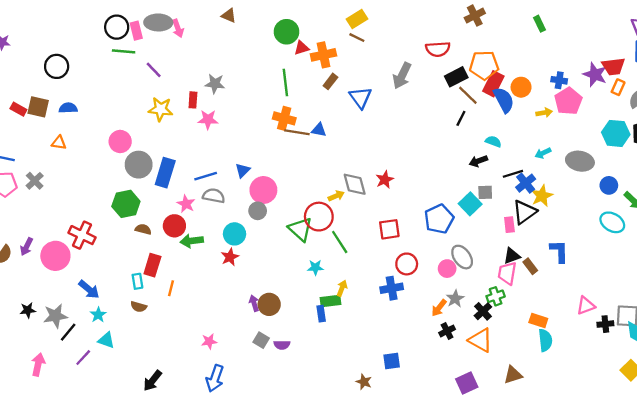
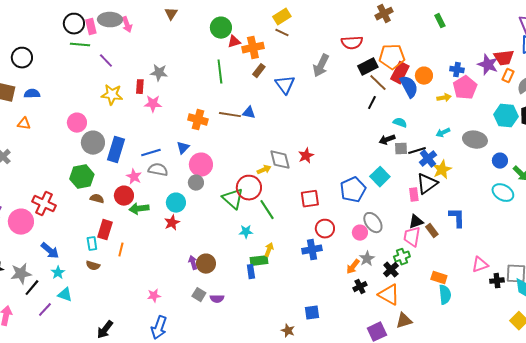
brown triangle: (229, 16) -> (171, 14), turned 40
orange cross: (284, 118) -> (198, 120), moved
gray square: (485, 192) -> (401, 149), moved
brown triangle: (513, 375) -> (404, 321), moved

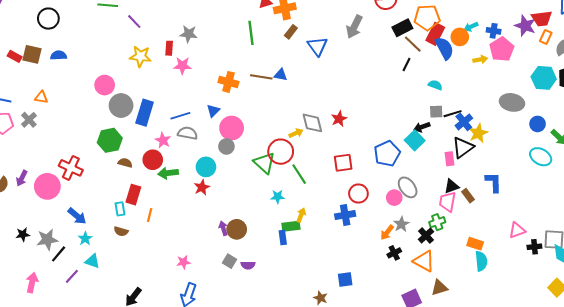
orange triangle: (24, 124) -> (41, 97), moved
cyan arrow: (443, 133) -> (471, 27), moved
black arrow: (387, 140) -> (422, 127), moved

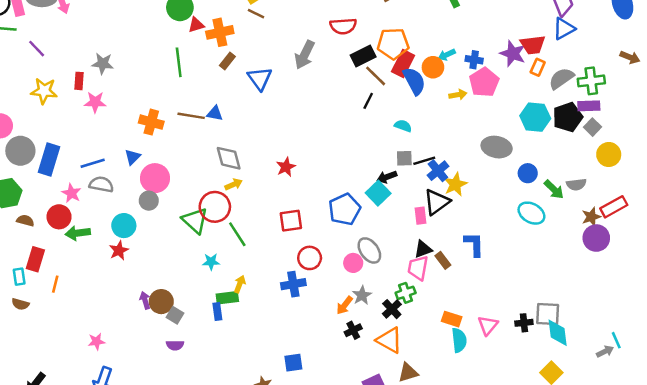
gray diamond: (312, 123) -> (229, 158), moved
pink triangle: (517, 230) -> (488, 325), moved, turned -30
gray square: (229, 261) -> (175, 315), moved

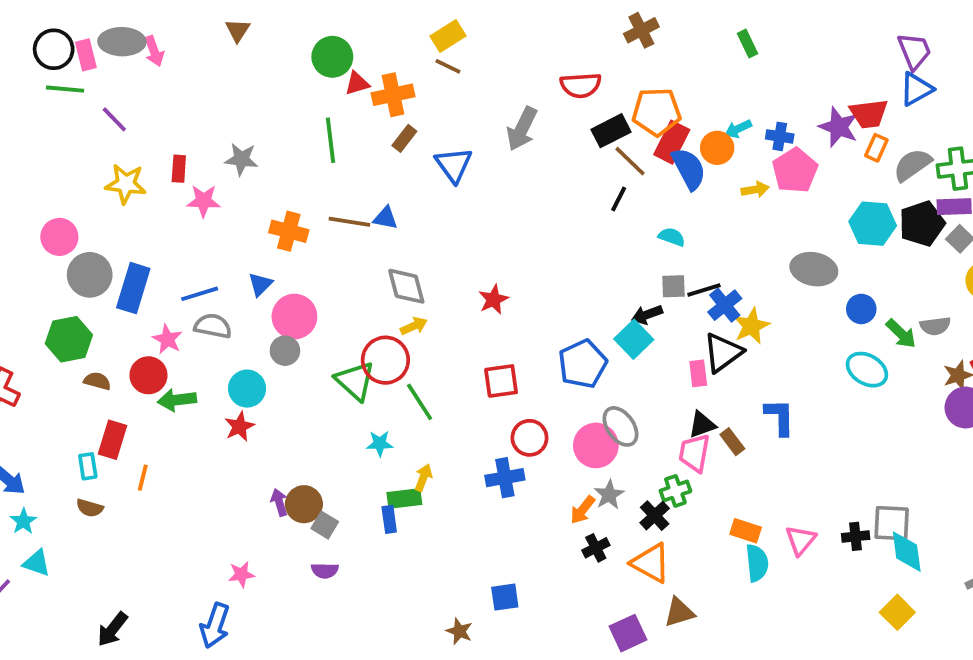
gray star: (103, 63) -> (241, 159), moved
pink circle: (353, 263) -> (596, 445), size x1.5
pink star: (96, 341) -> (241, 574), moved

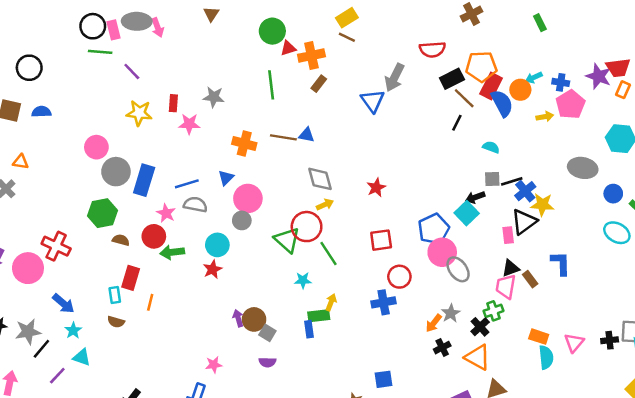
blue triangle: (454, 165) -> (373, 101), moved
yellow star: (751, 326) -> (542, 205), turned 30
pink circle: (596, 445) -> (442, 252), moved

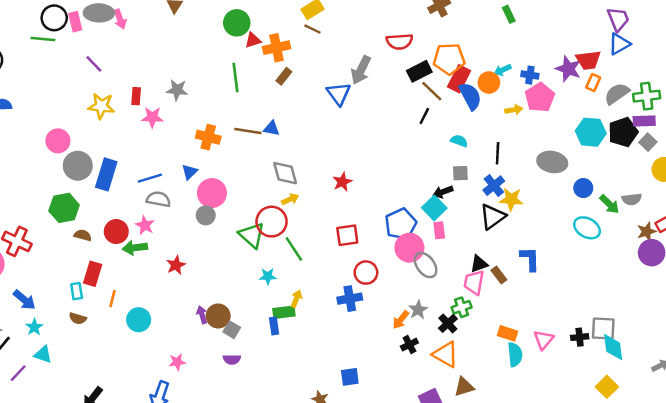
green line: (100, 52) -> (43, 39), moved
black line: (512, 181) -> (498, 153), moved, turned -70
pink star: (166, 213) -> (145, 225), moved
pink rectangle: (508, 235) -> (439, 230), moved
cyan circle: (217, 245) -> (139, 320), moved

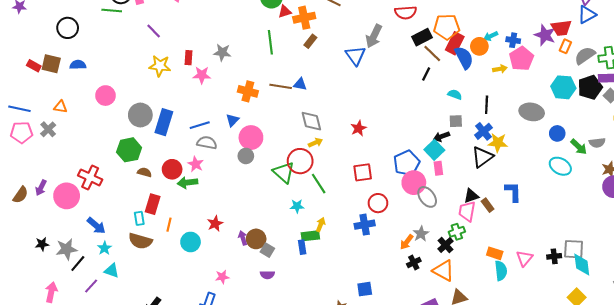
pink circle: (58, 141) -> (105, 96), moved
red star: (176, 265) -> (215, 224), moved
brown semicircle: (78, 318) -> (140, 241), size x1.6

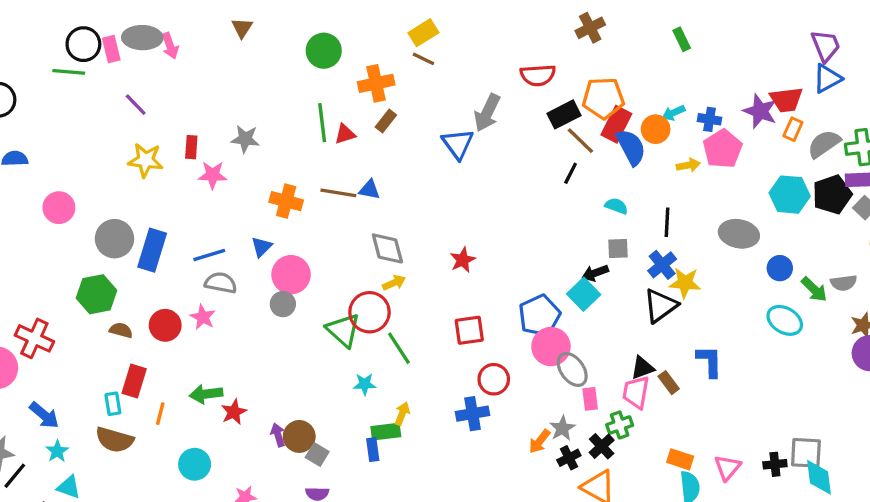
red triangle: (285, 12) -> (345, 134), moved
pink rectangle: (438, 168) -> (590, 399), moved
green arrow: (187, 183) -> (206, 394), moved
cyan circle: (191, 242) -> (195, 464), moved
black cross: (414, 262) -> (569, 458), moved

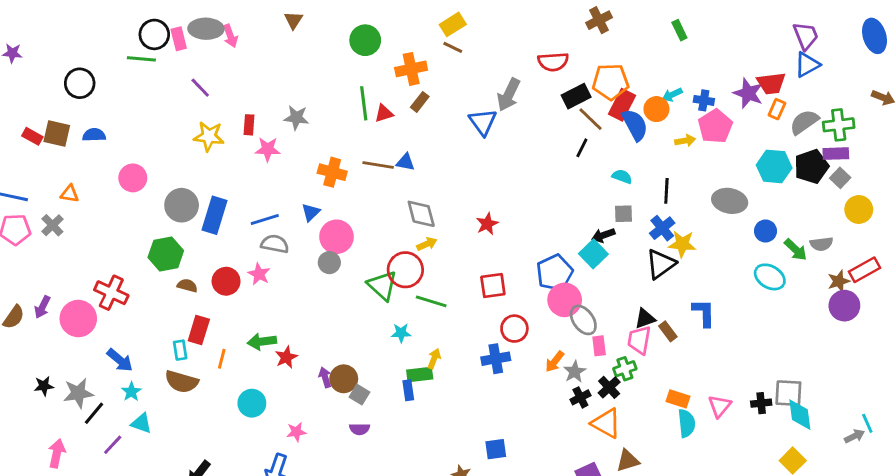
green line: (399, 348) -> (431, 301), turned -40
orange arrow: (540, 441) -> (555, 362), moved

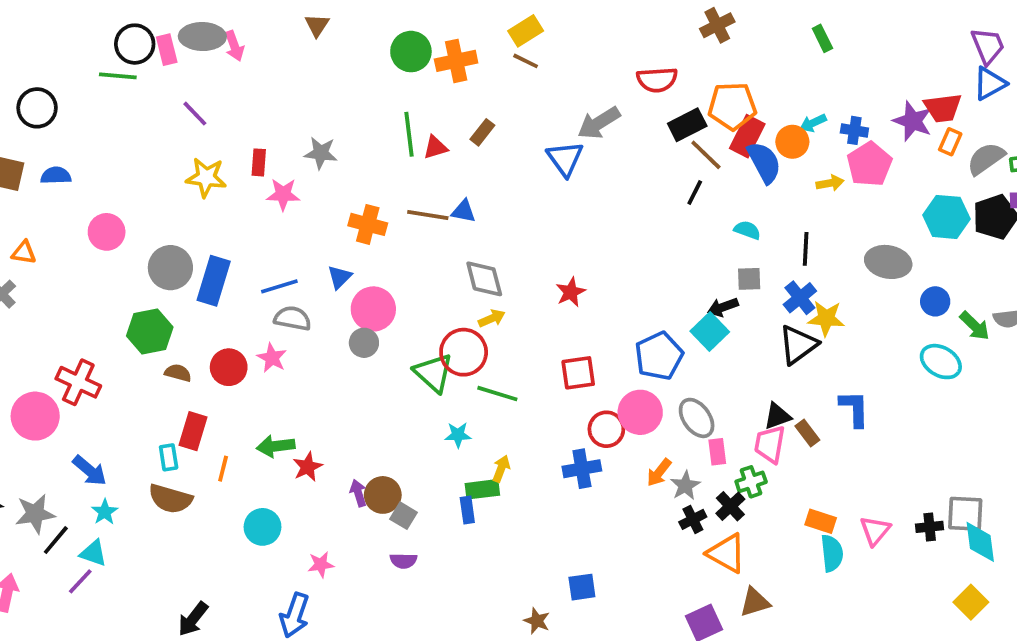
orange cross: (411, 69) -> (456, 61), moved
gray arrow: (509, 95) -> (599, 123), turned 32
pink circle: (565, 300) -> (640, 412), moved
cyan triangle: (141, 423) -> (93, 553), moved

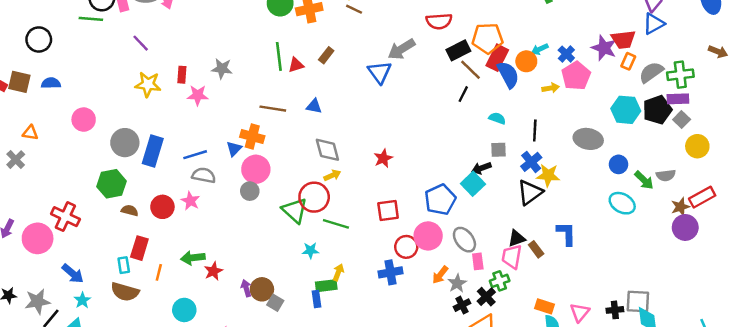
blue cross: (854, 130) -> (566, 54), turned 35
brown line: (428, 215) -> (273, 109), moved
orange cross: (368, 224) -> (252, 137), moved

